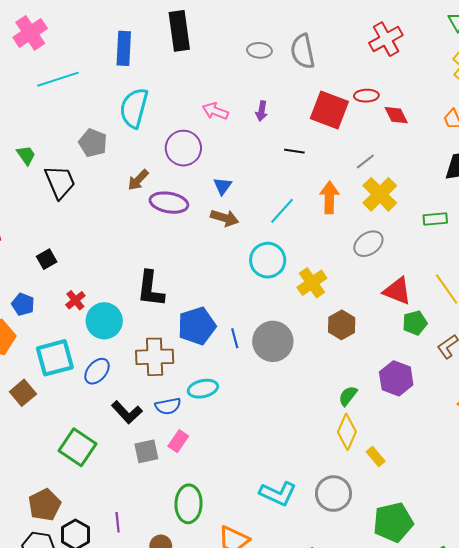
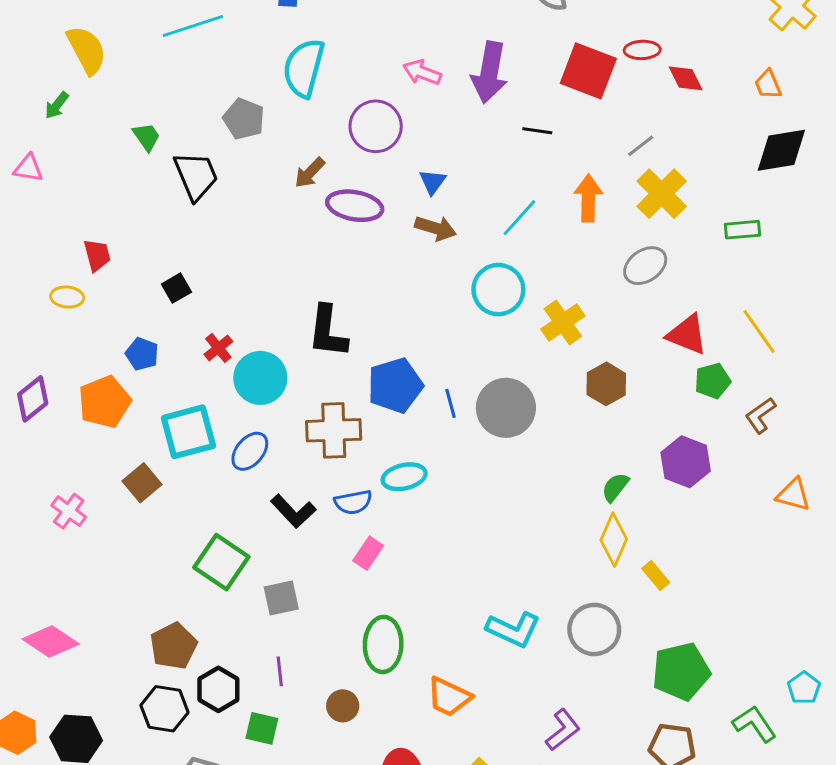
purple arrow: (262, 111) -> (489, 72), size x2.0
gray square: (146, 451) -> (281, 598), moved

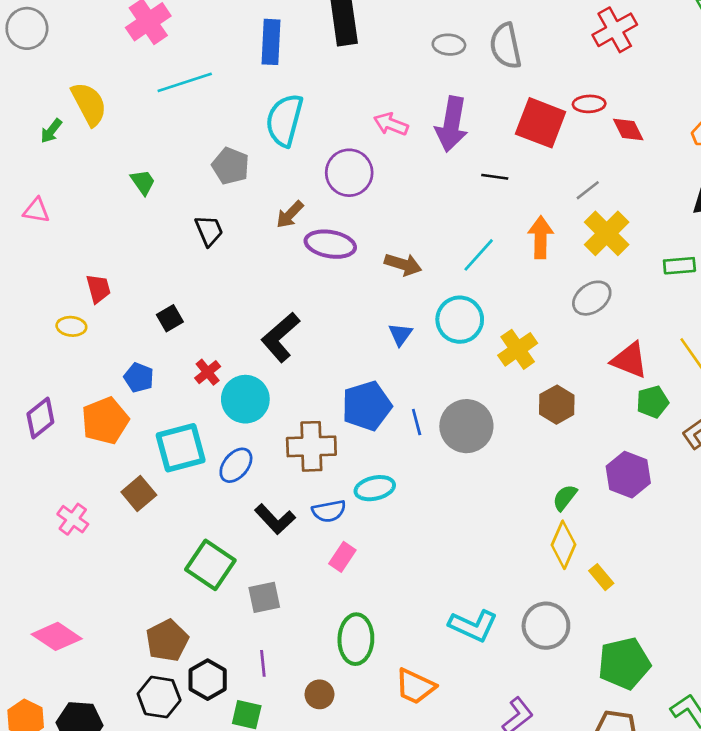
green arrow: (57, 105) -> (51, 131), moved
black trapezoid: (196, 176) -> (209, 231), moved, size x0.7
blue triangle: (433, 182) -> (400, 334), moved
black L-shape: (328, 331) -> (280, 337), moved, turned 42

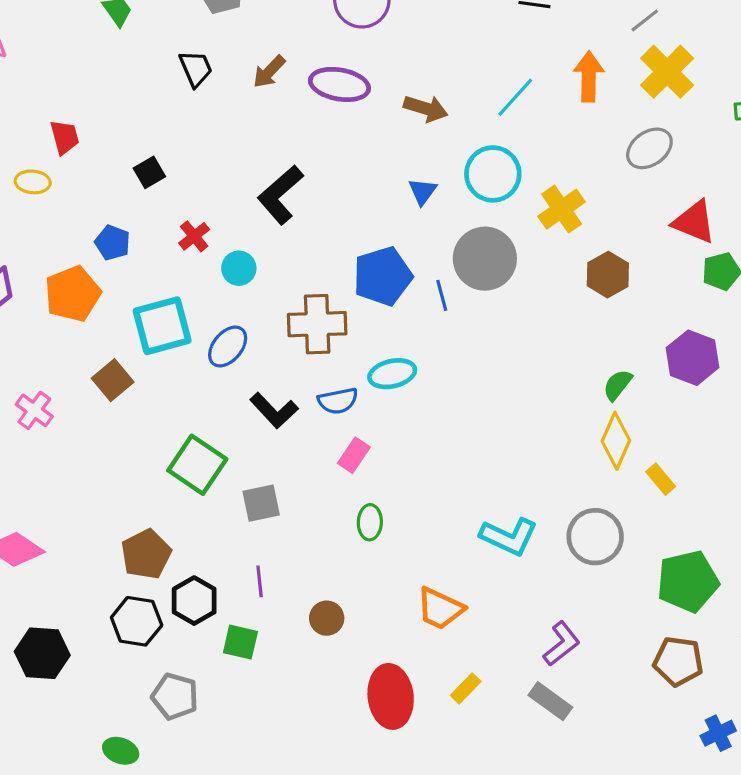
brown arrow: (290, 214) -> (269, 72), moved
cyan circle: (245, 399) -> (239, 268), size x0.6
gray circle: (466, 426) -> (485, 259), moved
green ellipse: (356, 639) -> (370, 522), moved, size x0.6

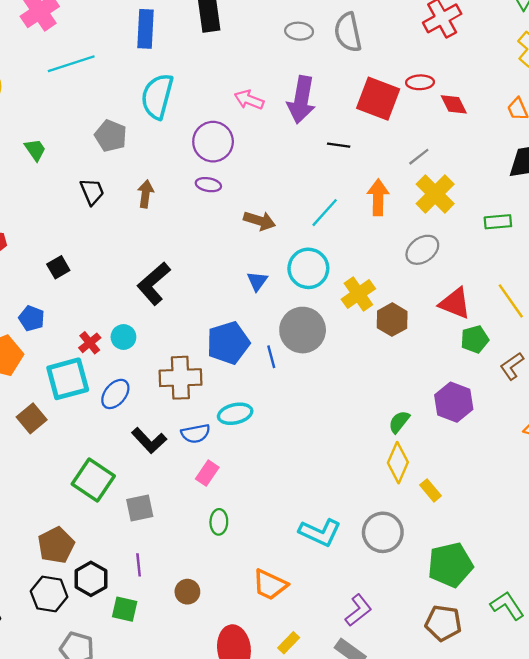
brown arrow: (269, 72) -> (146, 194), turned 144
purple ellipse: (339, 84) -> (208, 185), moved, size x0.6
red cross: (194, 236) -> (90, 343), moved
brown hexagon: (608, 275) -> (392, 320), moved

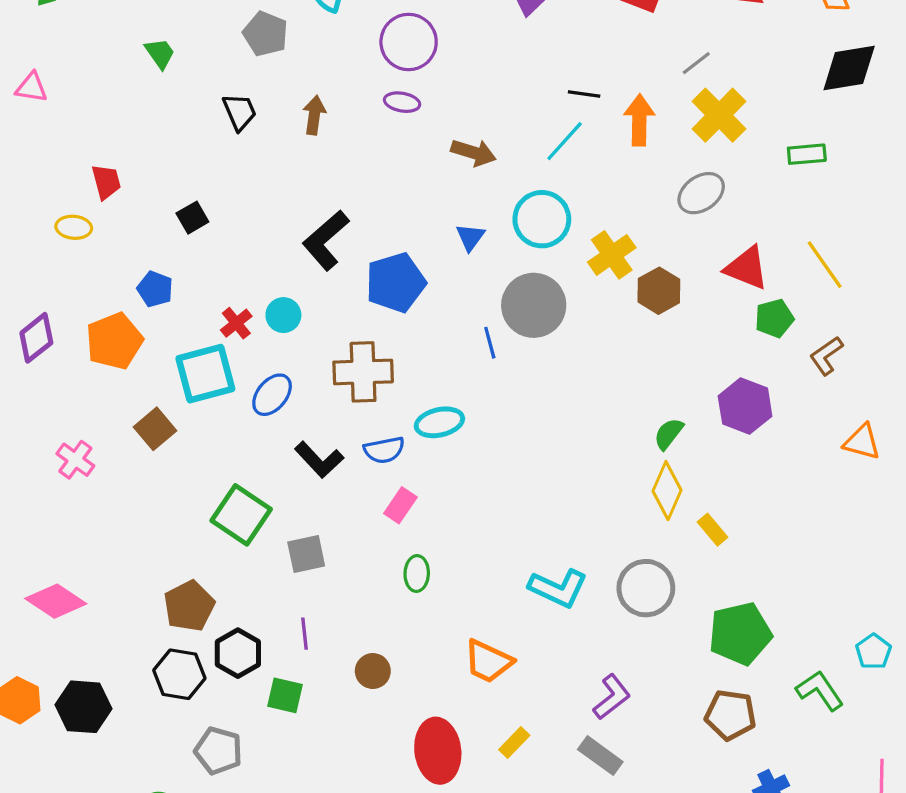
black line: (339, 145) -> (584, 94), moved
blue pentagon: (228, 343) -> (396, 283), moved

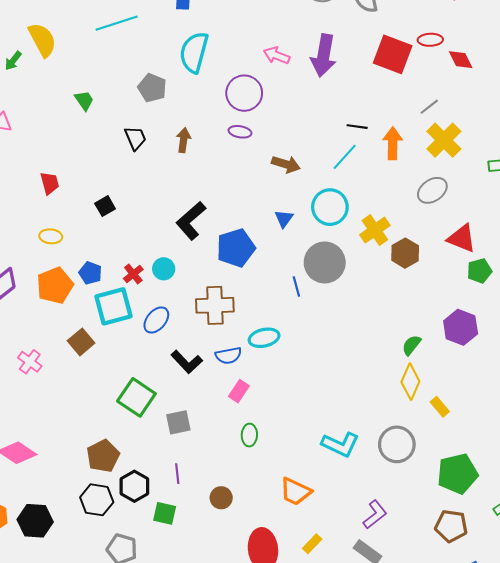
yellow ellipse: (74, 227) -> (51, 236), moved
blue pentagon: (155, 289) -> (90, 273), moved

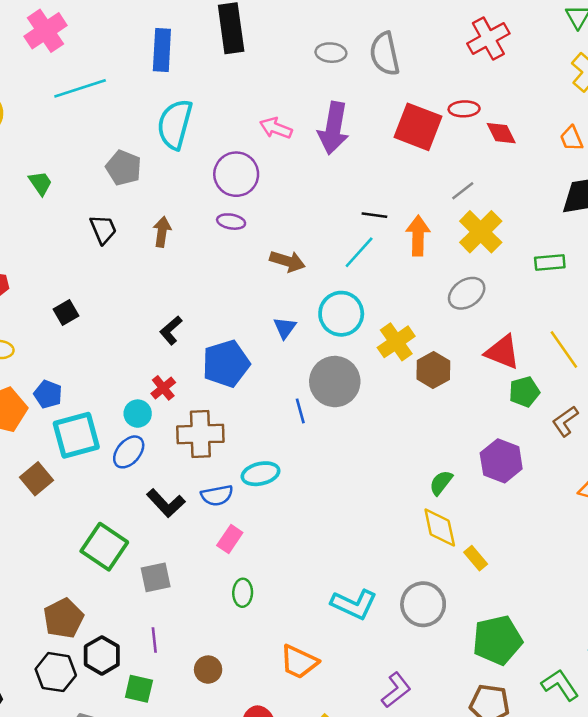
black L-shape: (191, 221) -> (171, 330), size x0.6
cyan circle: (164, 269) -> (138, 414), moved
red cross: (133, 274) -> (163, 388), moved
yellow diamond: (410, 382) -> (440, 527), turned -36

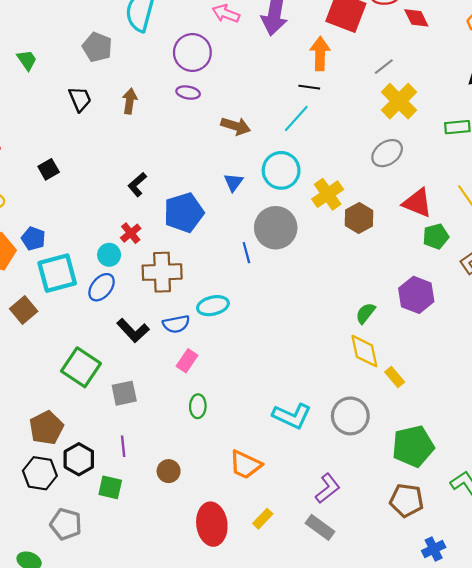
orange arrow: (418, 236) -> (320, 54), moved

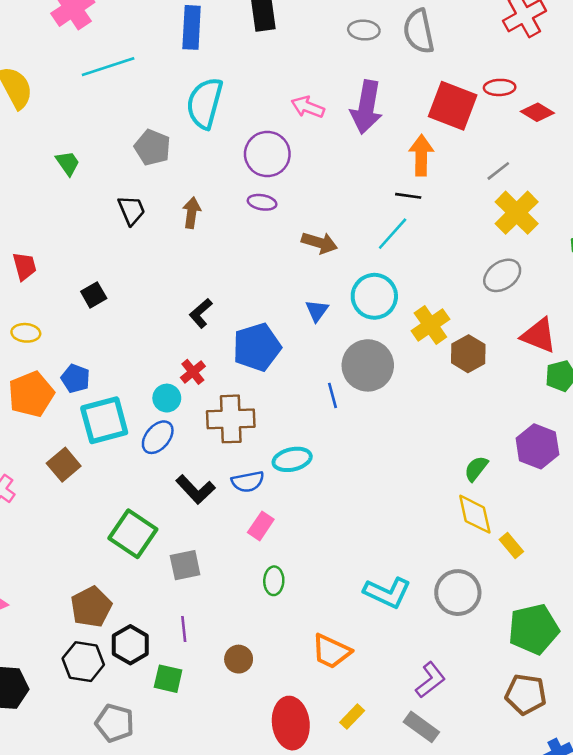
red diamond: (416, 18) -> (537, 112), turned -32

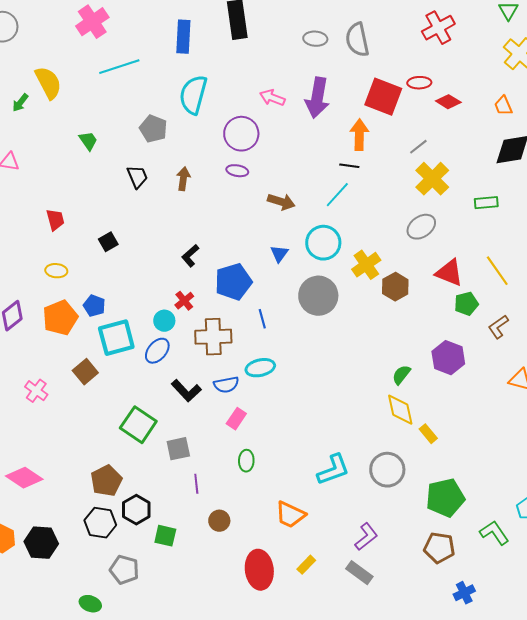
blue line: (333, 395) -> (262, 319), moved
cyan L-shape: (387, 593) -> (333, 470), turned -45
purple line: (184, 629) -> (196, 484), moved

